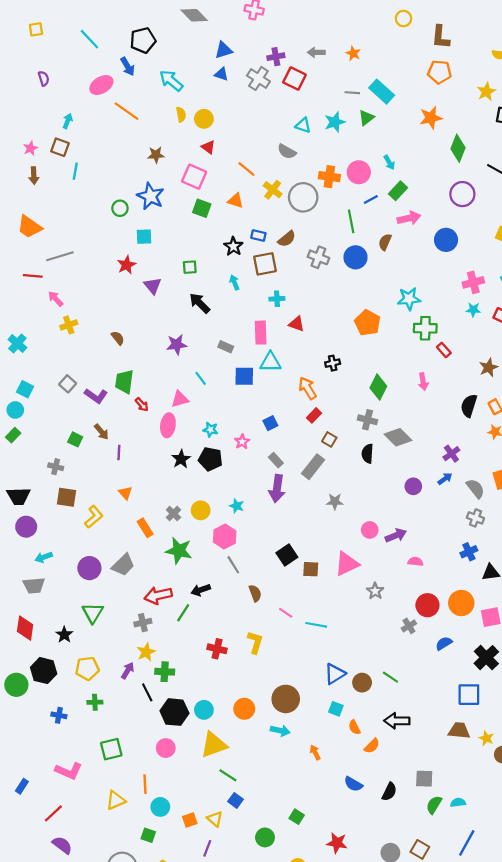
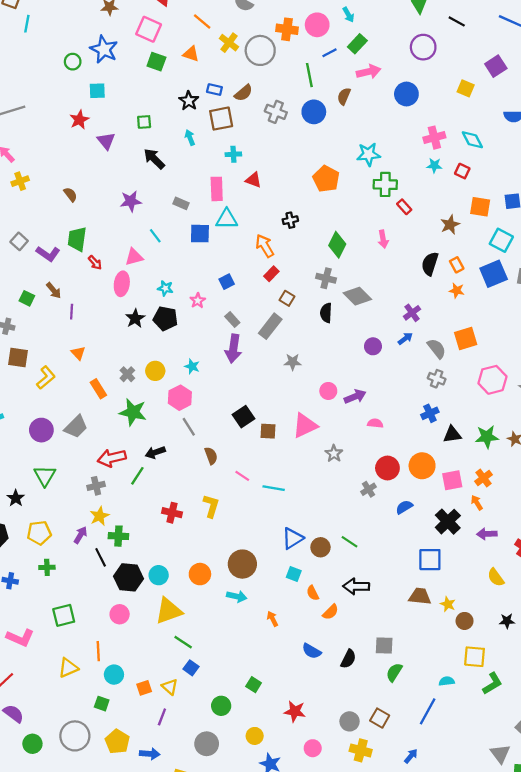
cyan semicircle: (458, 803) -> (447, 681), moved

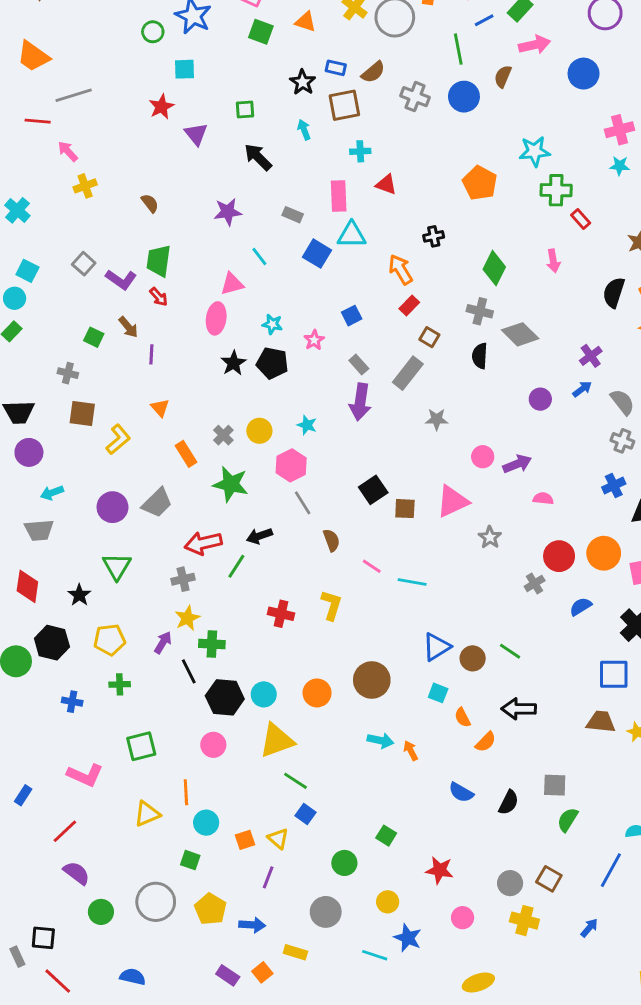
blue square: (200, 234) -> (317, 254), turned 30
red arrow: (95, 263) -> (159, 297), moved
cyan arrow: (237, 596) -> (380, 740), moved

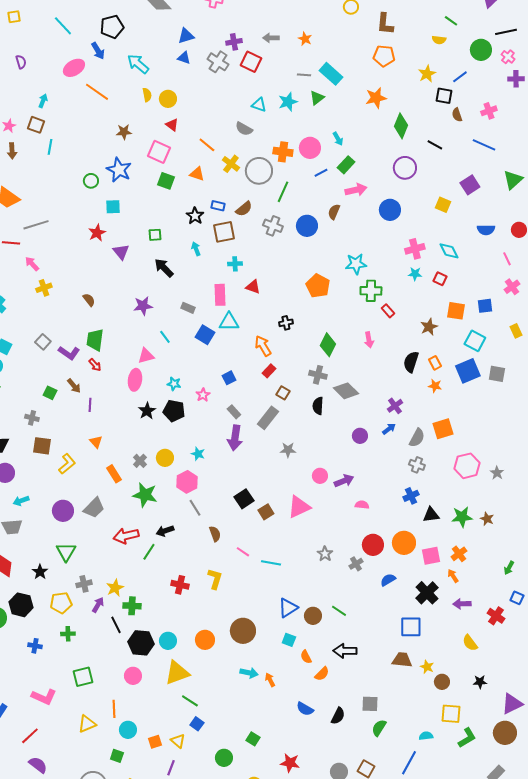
green line: (458, 49) -> (283, 192), moved, turned 35
gray semicircle: (622, 402) -> (417, 438), turned 66
brown square: (405, 509) -> (266, 512), turned -35
gray star: (490, 537) -> (325, 554), moved
gray cross: (183, 579) -> (84, 584), moved

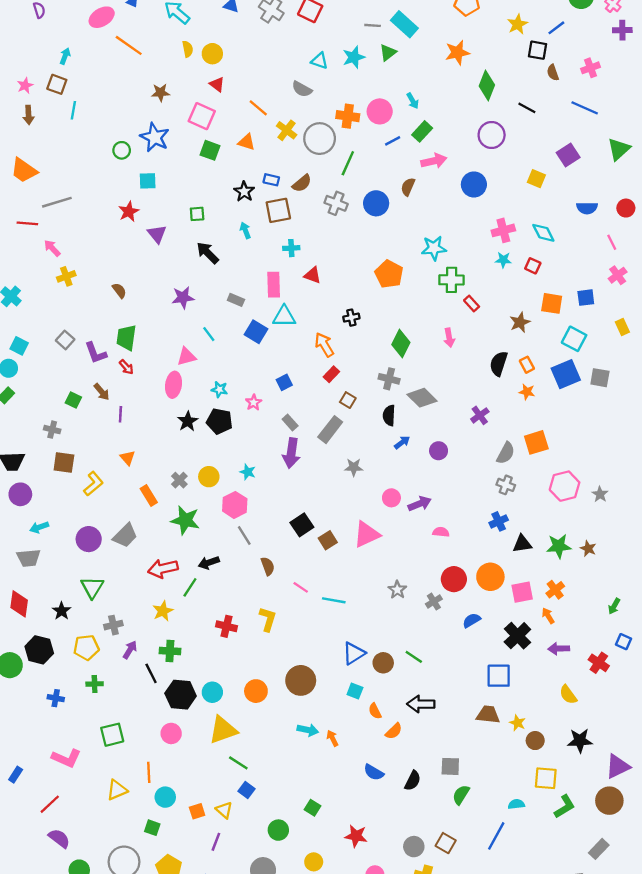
purple L-shape: (69, 353) -> (96, 353), turned 35
blue arrow: (389, 429) -> (402, 442), moved
yellow star: (115, 588) -> (163, 611), moved
black star: (480, 682) -> (580, 741), size x1.5

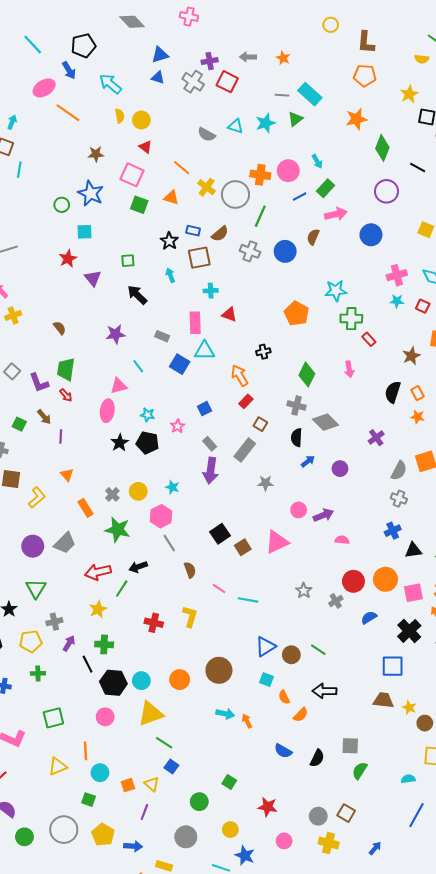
gray semicircle: (302, 89) -> (207, 134), moved
blue line: (496, 836) -> (417, 815), moved

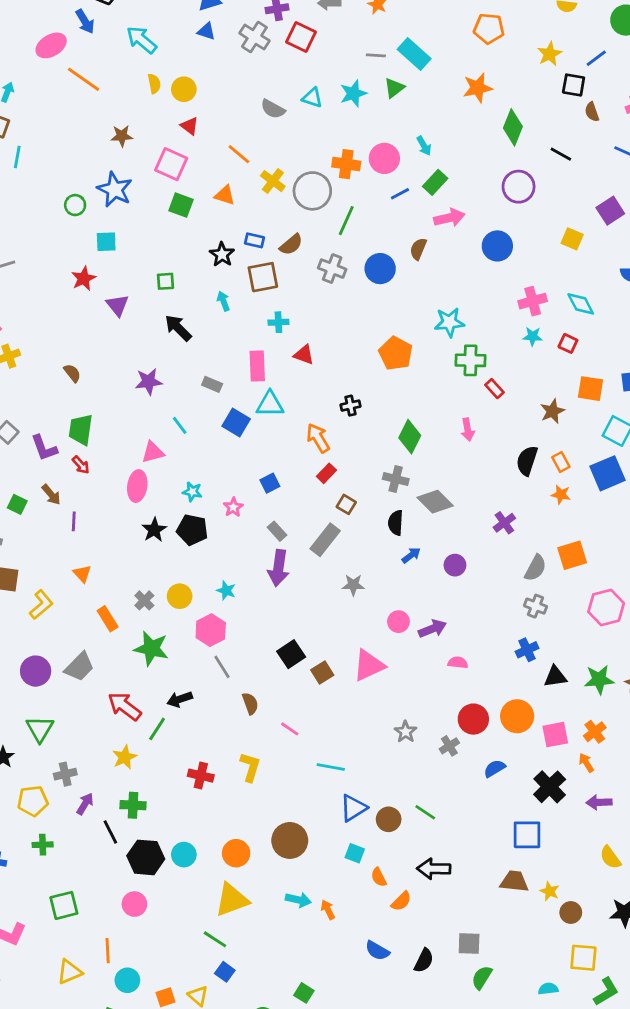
red arrow: (98, 572) -> (125, 706), turned 50
cyan line: (248, 600) -> (331, 767), moved
yellow triangle: (151, 714) -> (232, 900), moved

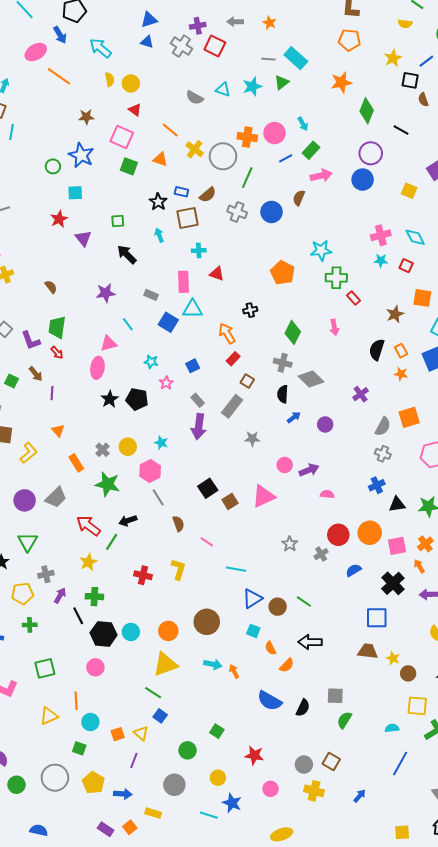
blue circle: (497, 246) -> (363, 180), moved
cyan star: (192, 492) -> (151, 362), moved
blue semicircle: (377, 951) -> (269, 701), size x1.4

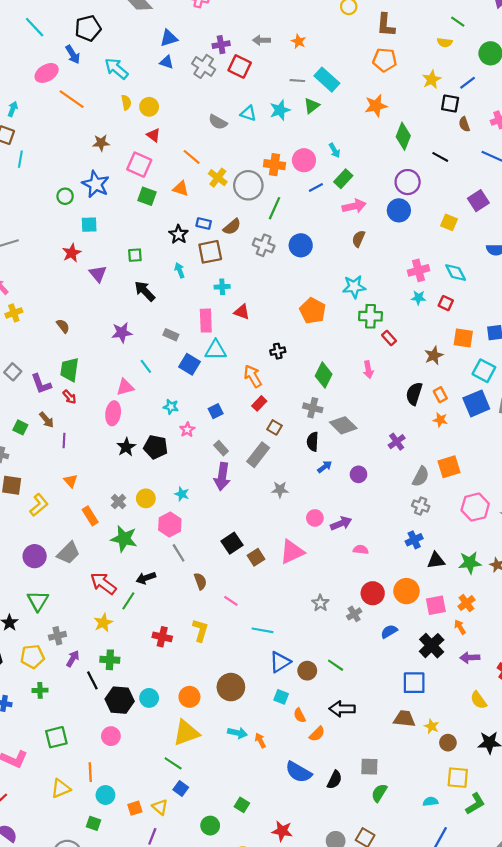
brown semicircle: (299, 198) -> (358, 239), moved

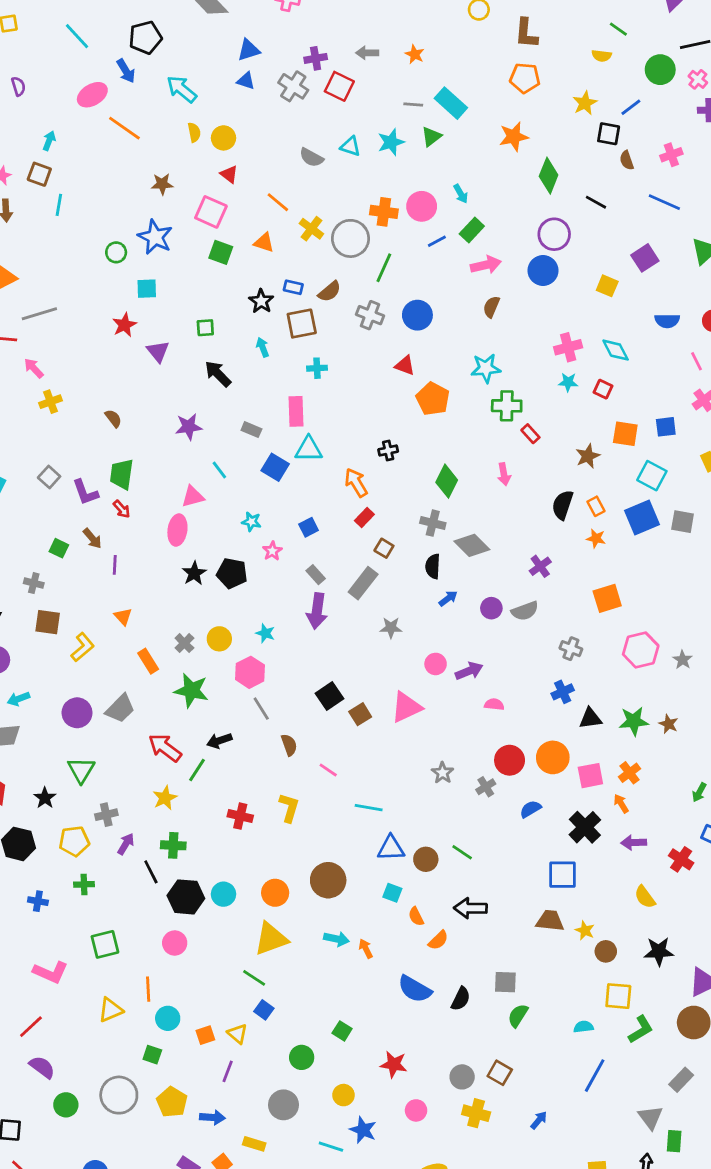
red triangle: (242, 312) -> (405, 365), moved
gray semicircle: (421, 477) -> (525, 611), moved, turned 42
blue triangle: (280, 662) -> (391, 848), turned 30

